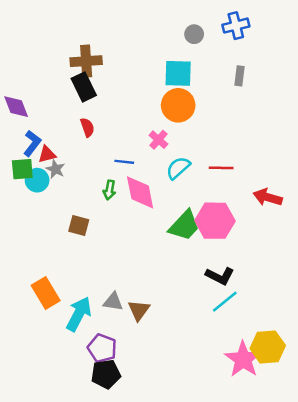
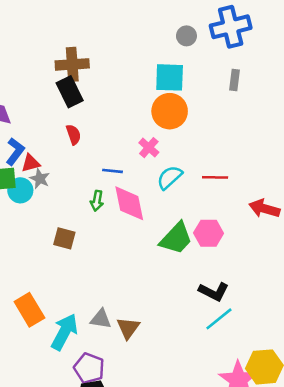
blue cross: (236, 26) -> (231, 27), size x1.4
pink hexagon: (215, 221) -> (209, 233), size x0.7

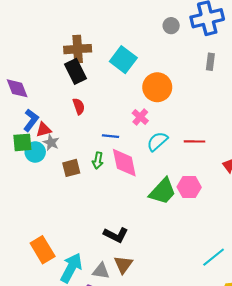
cyan square: (170, 77) -> (123, 60), moved, turned 35
brown square: (64, 238) -> (71, 168), moved, turned -30
black L-shape: (214, 292) -> (116, 235), moved
gray triangle: (101, 319) -> (101, 271), moved
cyan line: (219, 319) -> (214, 257), moved

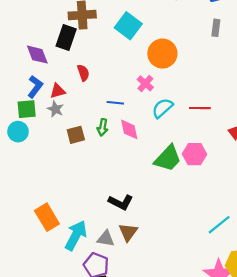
black rectangle: (76, 71) -> (66, 37), moved, turned 45
purple diamond: (17, 88) -> (37, 55), moved
red triangle: (44, 130) -> (58, 91), moved
cyan circle: (35, 152) -> (18, 132), moved
pink diamond: (124, 163) -> (129, 129), size x0.7

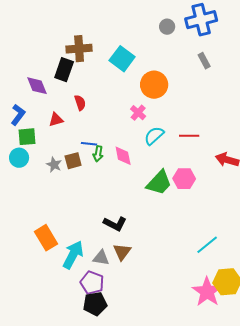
gray rectangle: (216, 28) -> (204, 61), turned -35
blue L-shape: (35, 87) -> (18, 115), moved
blue line: (115, 103) -> (89, 144), moved
gray star: (55, 109) -> (54, 165), moved

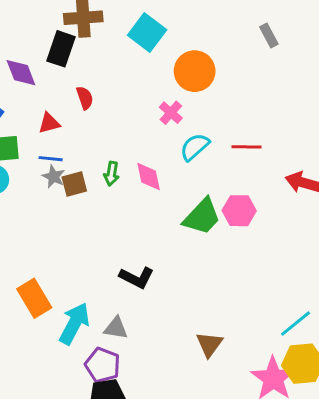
blue line: (89, 144) -> (51, 159), moved
gray star: (54, 165) -> (54, 177), moved
cyan line: (207, 245) -> (296, 324), moved
brown triangle: (122, 252) -> (209, 344), moved

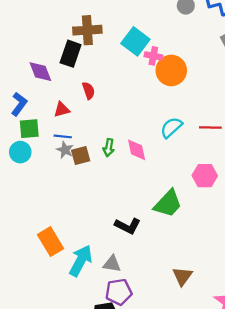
pink cross: (171, 113) -> (153, 56), moved, turned -30
green trapezoid: (202, 217) -> (168, 204), moved
purple pentagon: (103, 365) -> (119, 292), moved, turned -30

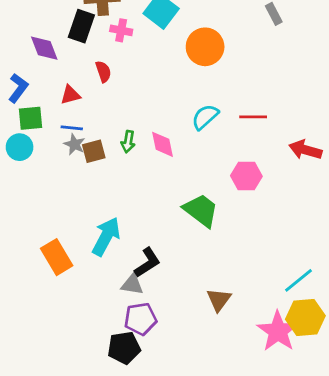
pink cross: (153, 56) -> (121, 30), moved
green trapezoid: (168, 204) -> (201, 210), turned -96
black L-shape: (128, 226) -> (147, 263), moved, turned -60
cyan arrow: (81, 261) -> (106, 236), moved

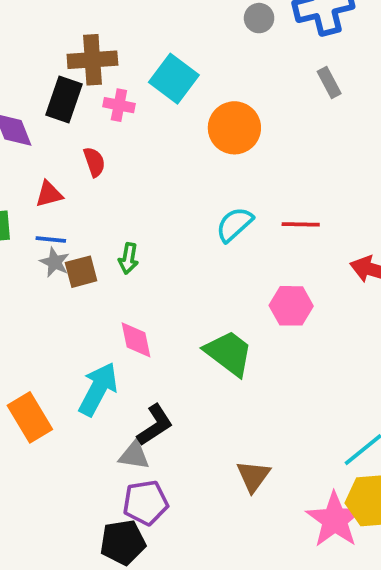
pink diamond: (162, 144) -> (136, 340), moved

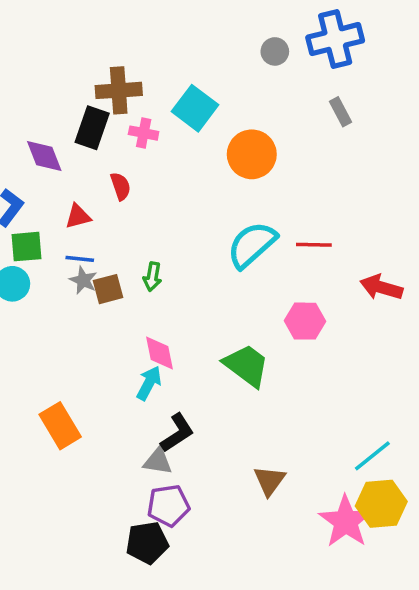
cyan semicircle: (234, 224) -> (252, 245), size x1.4
cyan arrow: (98, 389) -> (149, 383), moved, size x0.7

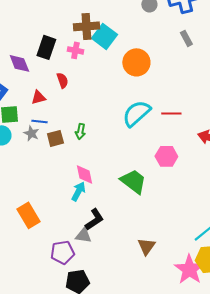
brown cross: (119, 90) -> (86, 26), moved
gray star: (83, 280) -> (31, 133), moved
purple pentagon: (168, 506) -> (62, 252), moved

